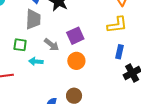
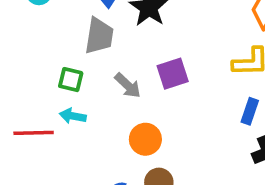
cyan arrow: (36, 61) -> (73, 116), moved
orange circle: (76, 61) -> (145, 139), moved

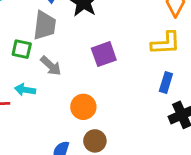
green square: (71, 80) -> (22, 49), moved
gray arrow: (128, 85) -> (51, 66), moved

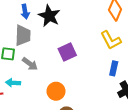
yellow L-shape: (166, 43) -> (111, 40), turned 70

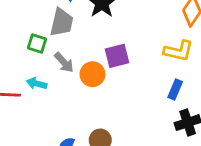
yellow L-shape: (111, 40) -> (179, 51), turned -60
orange circle: (56, 91) -> (92, 74), moved

